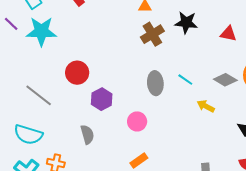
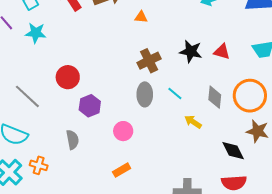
black star: (186, 23) -> (191, 51), moved
cyan star: (41, 31) -> (36, 33), size x0.7
brown cross: (152, 34) -> (149, 61), moved
gray diamond: (225, 80) -> (215, 97), turned 60

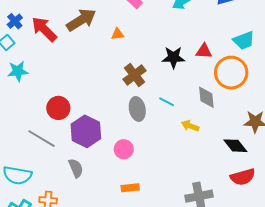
gray line: (27, 96) -> (41, 139), moved
orange circle: (250, 96) -> (231, 73), moved
purple hexagon: (90, 106) -> (86, 131), size x1.4
orange rectangle: (122, 170) -> (130, 188), turned 36

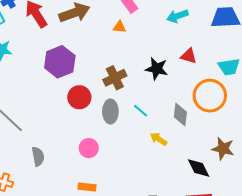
orange triangle: (118, 34) -> (119, 27), moved
red triangle: (204, 51) -> (189, 56), moved
red circle: (58, 108) -> (79, 97), moved
purple hexagon: (86, 131) -> (60, 62), moved

